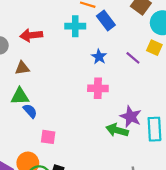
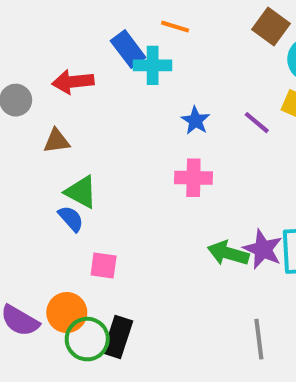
blue rectangle: (106, 21) -> (128, 49), moved
green triangle: (20, 96) -> (81, 192), moved, turned 30
purple star: (131, 117) -> (263, 249), moved

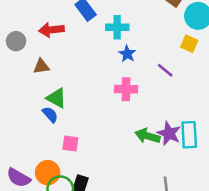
cyan cross: (153, 65) -> (117, 27), moved
purple line: (257, 123) -> (165, 70), moved

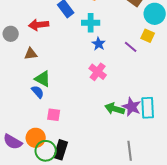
purple line: (165, 70) -> (131, 47), moved
pink cross: (126, 89) -> (98, 72), turned 36

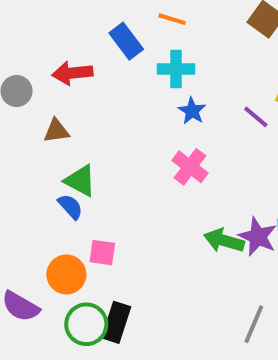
orange circle: (36, 138) -> (66, 274), moved
gray line: (130, 151) -> (254, 324), turned 30

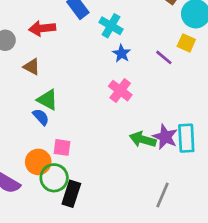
cyan cross: (176, 69) -> (111, 26), turned 30
brown triangle: (56, 131) -> (32, 67), turned 36
green circle: (86, 324) -> (54, 178), moved

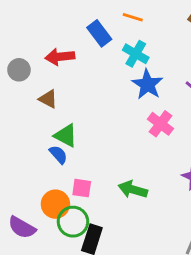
blue star: (122, 53) -> (147, 84), size x1.5
pink cross: (120, 91) -> (161, 124), moved
green arrow: (143, 139) -> (133, 189), moved

